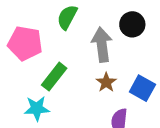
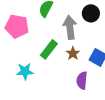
green rectangle: (54, 77) -> (49, 49), moved

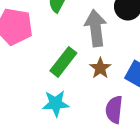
cyan star: (25, 71) -> (56, 103), moved

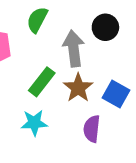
brown star: (100, 68) -> (78, 88), size x1.4

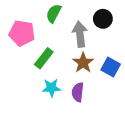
green rectangle: (42, 82) -> (44, 58), moved
purple semicircle: (92, 129) -> (78, 92), moved

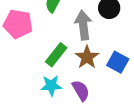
green rectangle: (44, 58) -> (56, 55), moved
purple semicircle: (78, 92) -> (81, 90), turned 144

